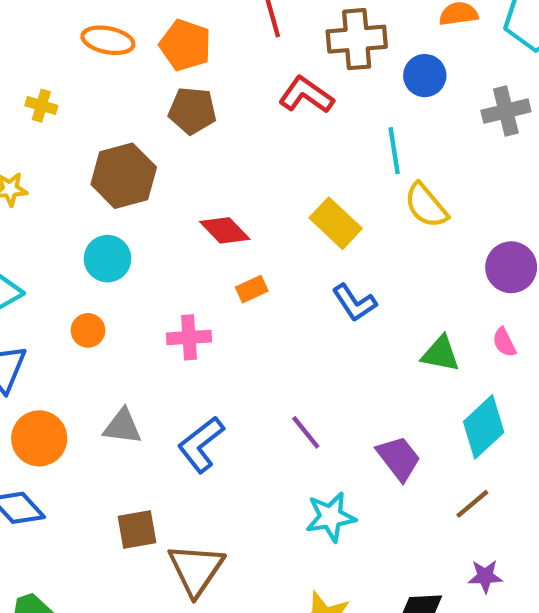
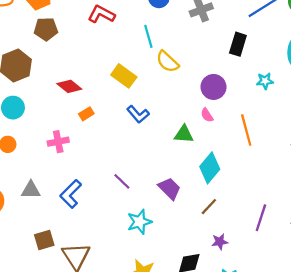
pink semicircle: (504, 342) -> (207, 115), moved

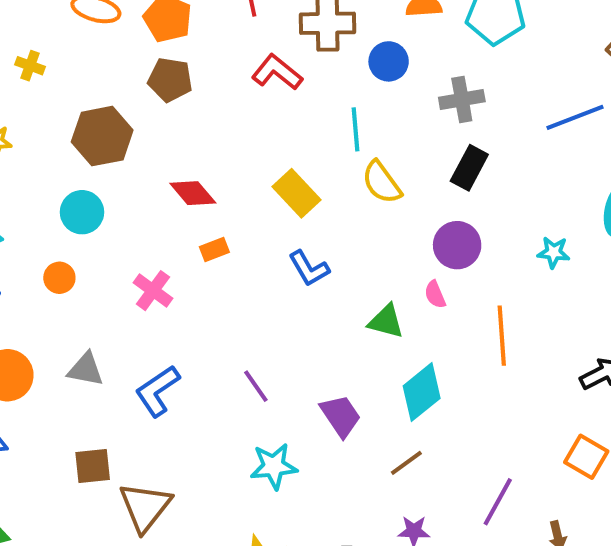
black rectangle: (238, 44) -> (469, 168), moved
pink cross: (58, 142) -> (153, 291), turned 36

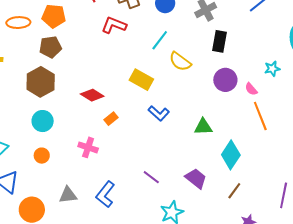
brown pentagon: (170, 80) -> (50, 47), moved
cyan line: (355, 129) -> (160, 40), turned 60
pink semicircle: (435, 295) -> (251, 89), moved

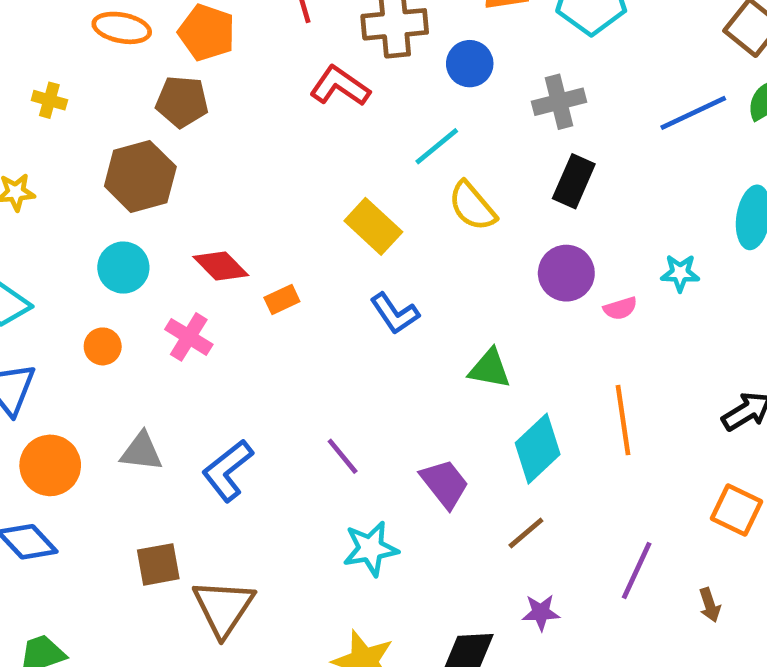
pink semicircle: (251, 89) -> (620, 308), turned -80
red diamond: (92, 95) -> (221, 266), moved
orange line: (260, 116) -> (623, 420), moved
pink cross: (88, 147) -> (189, 337), moved

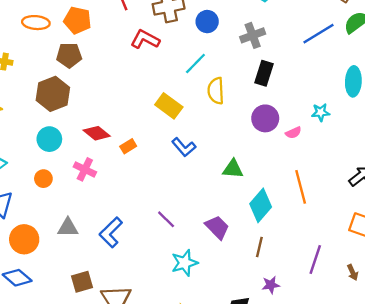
yellow semicircle: (472, 206) -> (216, 91), turned 44
brown line: (526, 533) -> (259, 247), turned -30

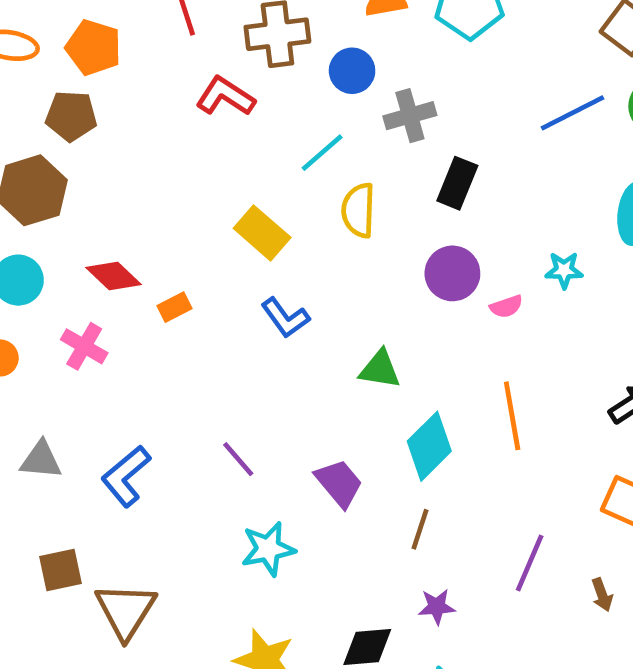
gray cross: (253, 35) -> (410, 116), moved

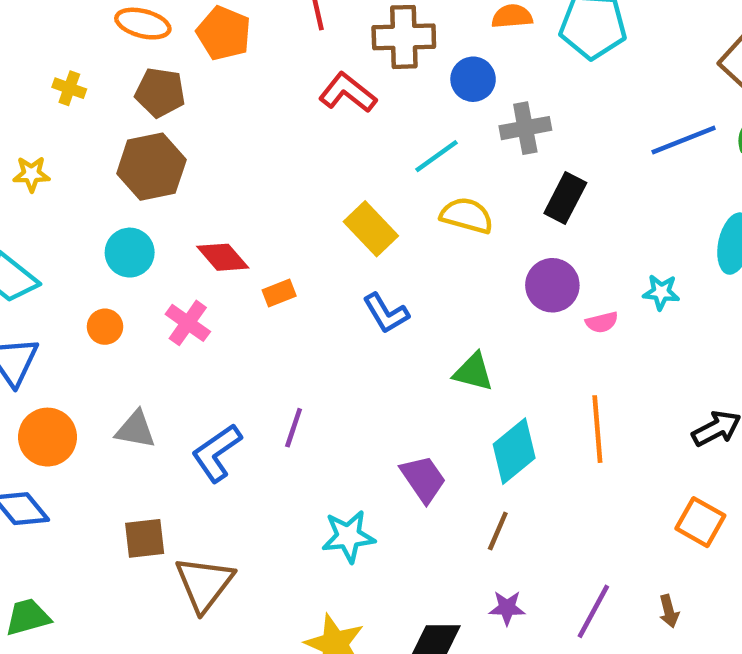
brown pentagon: (71, 116) -> (160, 92), moved
yellow semicircle: (358, 210) -> (467, 215), turned 98
purple line: (238, 459) -> (294, 428), moved, turned 54
purple line: (530, 563) -> (593, 611), moved

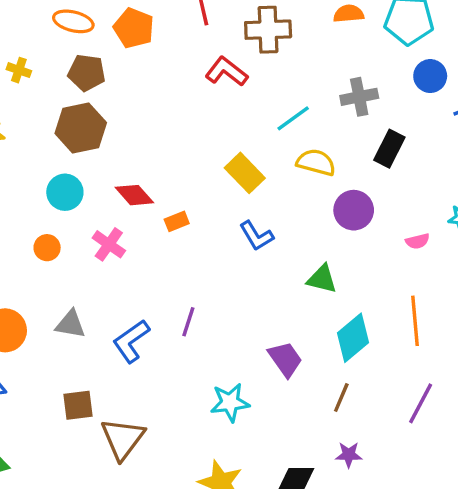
blue circle: (473, 79) -> (430, 76), moved
purple circle: (552, 285) -> (354, 210), moved
purple line: (593, 611) -> (421, 403), moved

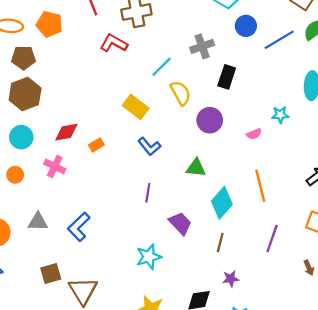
yellow semicircle: (316, 162) -> (181, 93), turned 55
red diamond: (134, 195) -> (66, 132), turned -50
purple line: (188, 322) -> (148, 193), moved

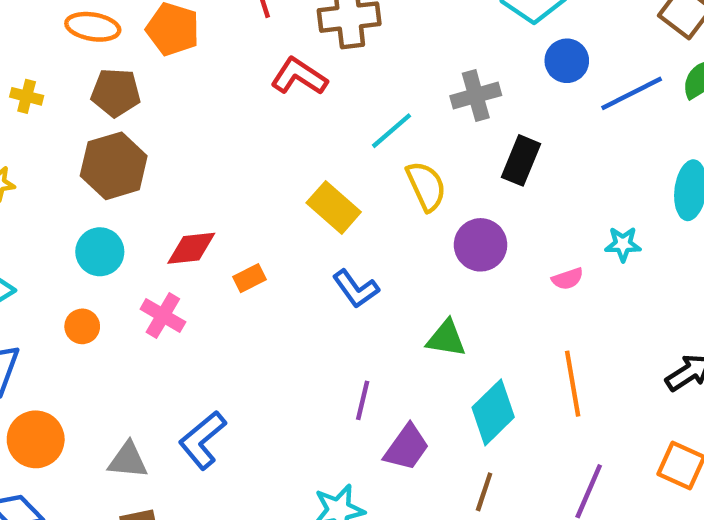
purple line: (148, 193) -> (363, 400), moved
gray triangle: (38, 222) -> (128, 460), moved
purple trapezoid: (180, 223) -> (407, 447), turned 75

